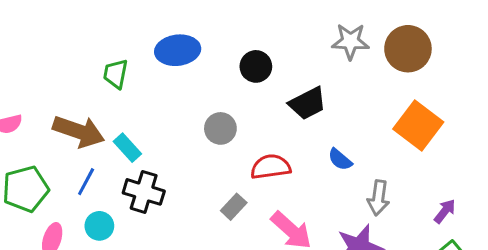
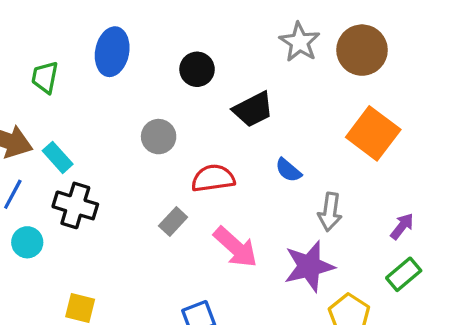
gray star: (350, 41) -> (300, 42), turned 30
blue ellipse: (178, 50) -> (112, 52), turned -72

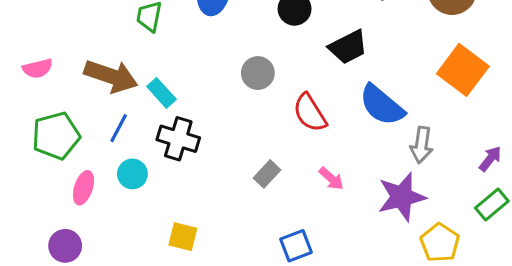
blue semicircle: (288, 170) -> (382, 105), size x1.8
red semicircle: (213, 178) -> (310, 113), turned -114
gray rectangle: (173, 221) -> (267, 174), moved
pink arrow: (235, 247) -> (331, 179), size x0.6

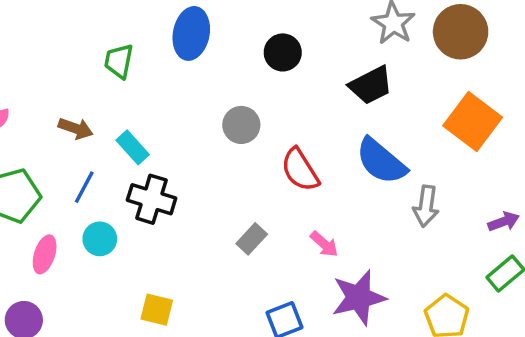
black trapezoid: (348, 47) -> (371, 85), moved
brown arrow: (111, 76) -> (76, 128), size x0.6
purple arrow: (490, 159) -> (504, 222), turned 32
purple star: (402, 197) -> (359, 298), moved

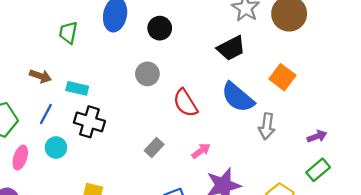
black circle: (283, 52) -> (160, 28), moved
orange square: (473, 121) -> (282, 77), moved, size x0.7
cyan rectangle: (133, 147) -> (77, 88), turned -35
pink arrow: (324, 244) -> (201, 151), turned -78

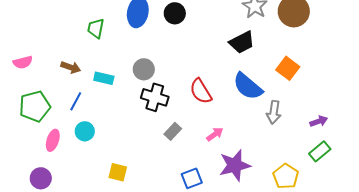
black circle: (160, 28) -> (175, 13), moved
gray circle: (147, 74) -> (144, 69), moved
black cross: (89, 122) -> (155, 97), moved

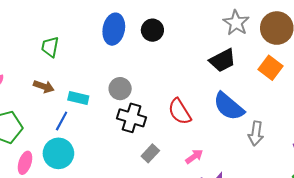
green trapezoid: (96, 28) -> (50, 47), moved
orange square: (288, 68) -> (270, 68), moved
blue line: (76, 101) -> (62, 121), moved
cyan circle: (85, 131) -> (58, 153), size x1.5

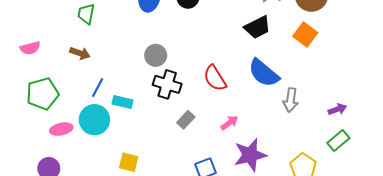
cyan rectangle: (78, 98) -> (122, 102), moved
pink ellipse: (25, 163) -> (61, 129), turned 60

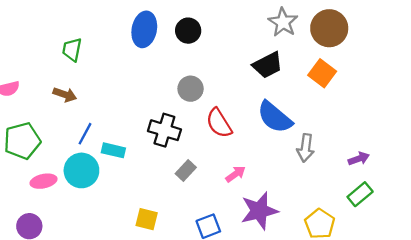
gray circle: (156, 55) -> (191, 89), moved
yellow square: (129, 162) -> (147, 219), moved

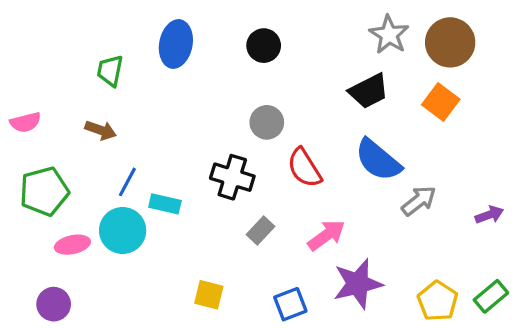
blue ellipse: (144, 29) -> (176, 44), moved
gray arrow: (306, 148) -> (419, 201), turned -136
pink arrow: (236, 174) -> (326, 235), size x1.4
green rectangle: (360, 194) -> (491, 296), moved

